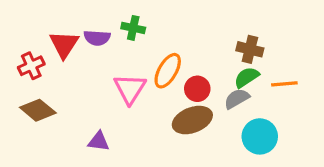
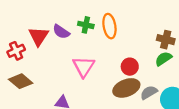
purple semicircle: (97, 38) -> (61, 32), turned 30
orange ellipse: (168, 71) -> (109, 26), moved, turned -40
gray semicircle: (237, 99) -> (149, 92), moved

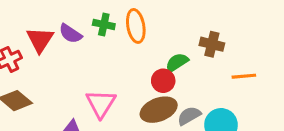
green semicircle: (163, 59) -> (177, 62), moved
pink triangle: (84, 67) -> (101, 104), moved

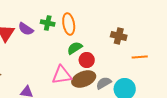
green semicircle: (177, 62) -> (75, 48), moved
pink triangle: (101, 104) -> (62, 75), moved, turned 50

